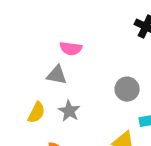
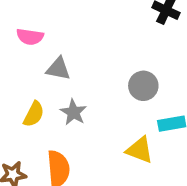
pink semicircle: (71, 48) -> (30, 37), moved

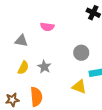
pink semicircle: (30, 37) -> (47, 27), moved
gray triangle: (58, 69) -> (21, 41), moved

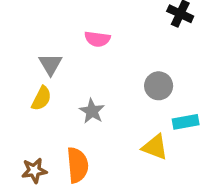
gray triangle: (21, 41) -> (50, 64), turned 48
yellow semicircle: (23, 68) -> (41, 98), moved

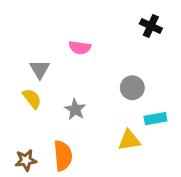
yellow semicircle: (41, 98) -> (32, 99), turned -65
yellow triangle: (155, 147) -> (129, 140), turned -30

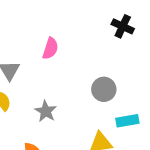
pink semicircle: (80, 48) -> (50, 48), turned -80

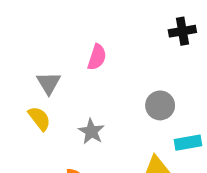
black cross: (123, 26) -> (182, 31), turned -35

